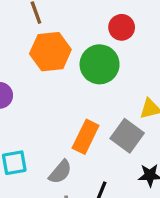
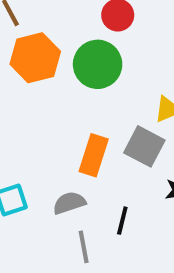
gray semicircle: (60, 172) -> (69, 203), turned -140

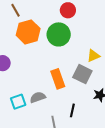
orange rectangle: (94, 155) -> (58, 79), turned -36
gray semicircle: (69, 203) -> (38, 97), moved

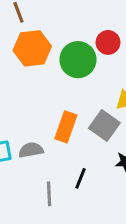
red circle: (68, 10) -> (108, 42), moved
orange rectangle: (58, 79) -> (66, 127), turned 30

